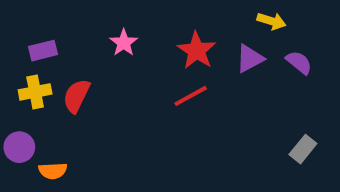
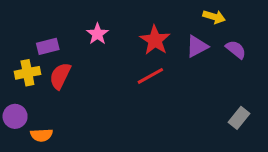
purple rectangle: (43, 51) -> (48, 46), moved

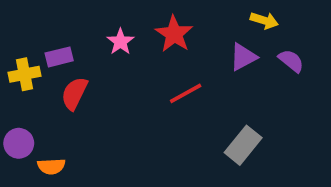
red star: (155, 40) -> (174, 34), moved
yellow cross: (27, 73) -> (24, 74), moved
gray rectangle: (239, 118) -> (243, 145), moved, size x1.4

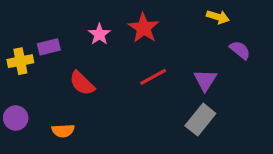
purple triangle: (243, 57) -> (205, 80), moved, turned -30
red semicircle: (74, 93) -> (82, 83), moved, turned -72
orange semicircle: (51, 166) -> (63, 131), moved

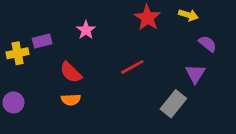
red star: (144, 28) -> (147, 18), moved
purple triangle: (205, 80) -> (195, 74), moved
orange semicircle: (63, 131) -> (71, 100), moved

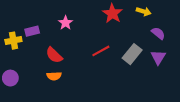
purple triangle: (195, 74) -> (158, 57), moved
gray rectangle: (173, 104) -> (132, 54), moved

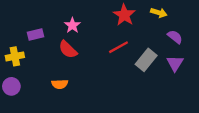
yellow cross: (13, 41) -> (15, 56), moved
red line: (101, 51) -> (119, 47), moved
red semicircle: (54, 55) -> (68, 50), moved

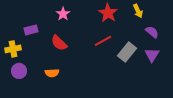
yellow arrow: (159, 13) -> (138, 11), turned 48
pink star: (72, 25) -> (63, 14), moved
purple circle: (11, 86) -> (19, 71), moved

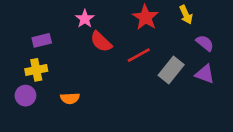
red semicircle: (59, 43) -> (101, 42), moved
yellow cross: (13, 49) -> (36, 70), moved
purple triangle: (152, 55) -> (205, 74), turned -42

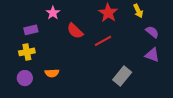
pink star: (85, 19) -> (53, 13), moved
gray rectangle: (171, 70) -> (122, 76), moved
purple circle: (25, 96) -> (25, 78), moved

